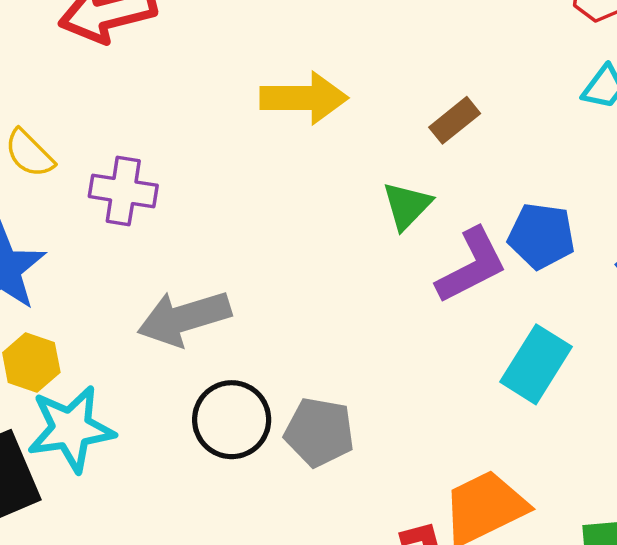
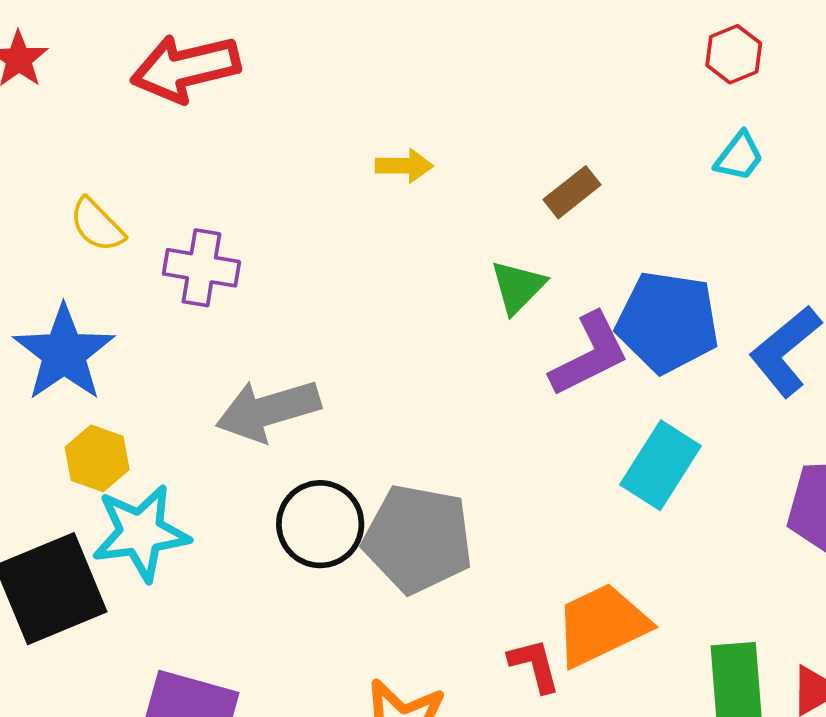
yellow arrow: (304, 98) -> (404, 166), size x0.6
blue pentagon: (541, 236) -> (668, 322), size x1.4
gray pentagon: (319, 432) -> (418, 539), size x1.4

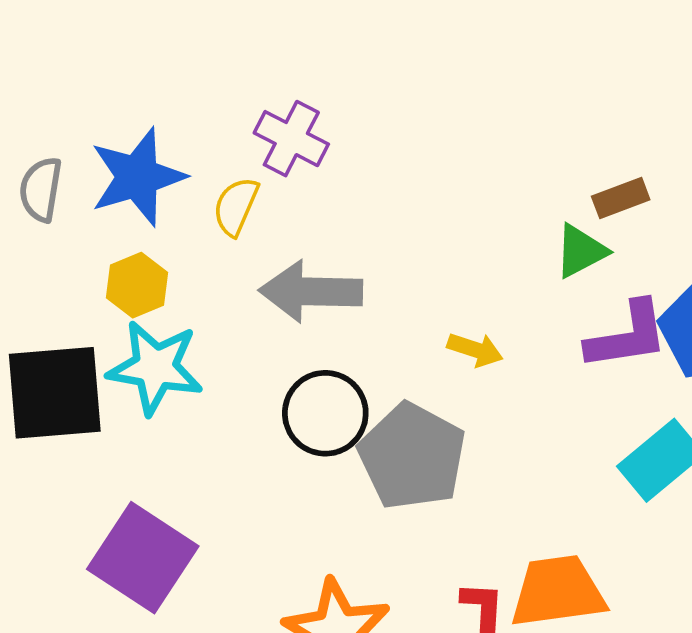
yellow arrow: (404, 166) -> (475, 350), moved
brown rectangle: (572, 192) -> (621, 198), moved
yellow semicircle: (97, 225) -> (236, 206), moved, turned 50

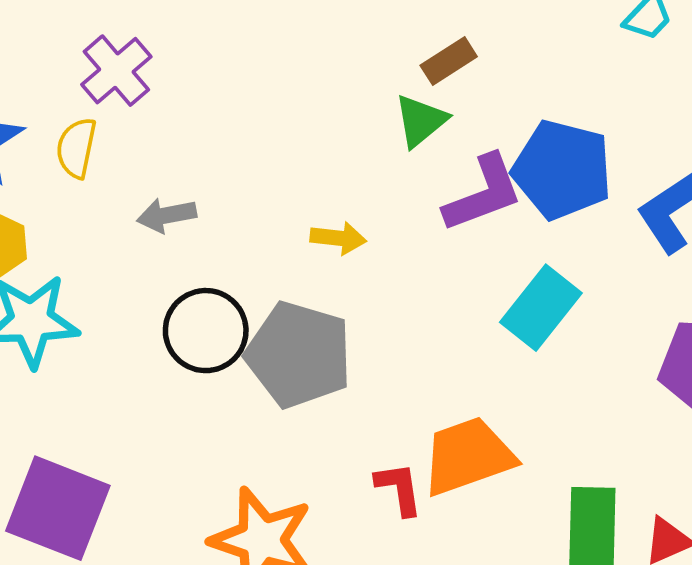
purple cross: (291, 139) -> (116, 71), turned 34
gray arrow: (311, 291) -> (167, 215), size x0.6

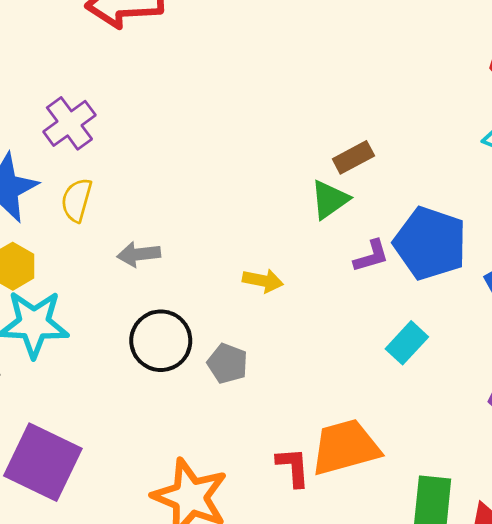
purple cross: (116, 71) -> (69, 123), moved
purple L-shape: (483, 193) -> (371, 256), size x0.6
cyan rectangle: (541, 308) -> (407, 343), size x0.7
gray pentagon: (299, 355) -> (227, 364), size x0.5

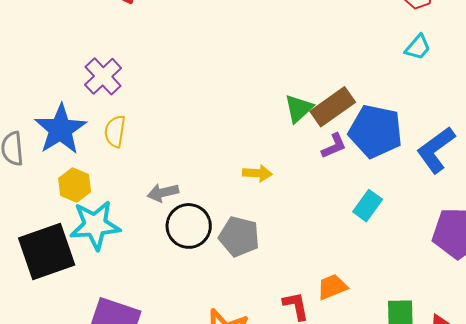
brown rectangle: (353, 157) -> (333, 107), moved, size x1.5
gray arrow: (139, 254) -> (163, 193), moved
gray pentagon: (227, 364) -> (239, 237), size x1.4
orange trapezoid: (345, 447) -> (332, 287), size x0.6

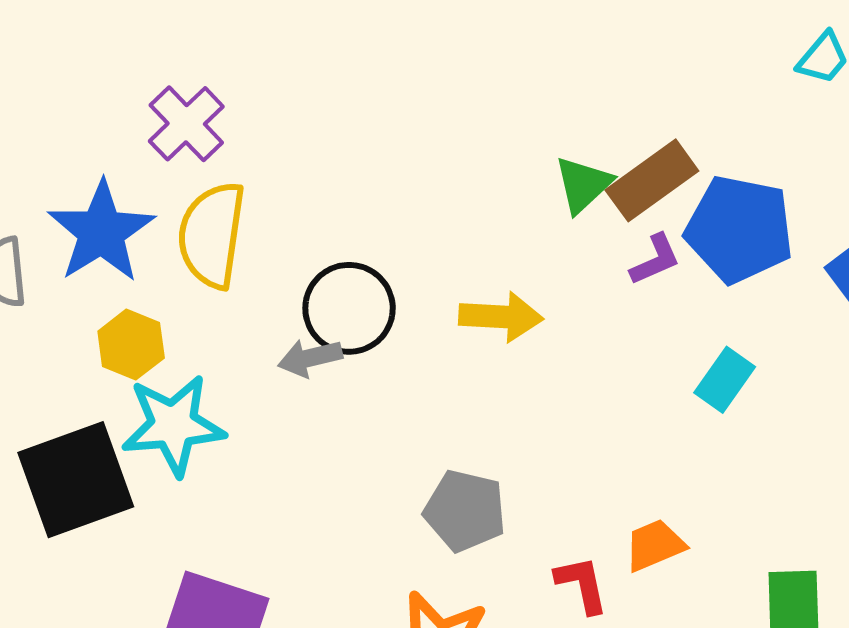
yellow semicircle: (115, 131) -> (212, 235), size x1.6
yellow arrow: (257, 173) -> (501, 317), size x1.4
black circle: (189, 226) -> (349, 308), moved
gray pentagon: (239, 237) -> (465, 511), moved

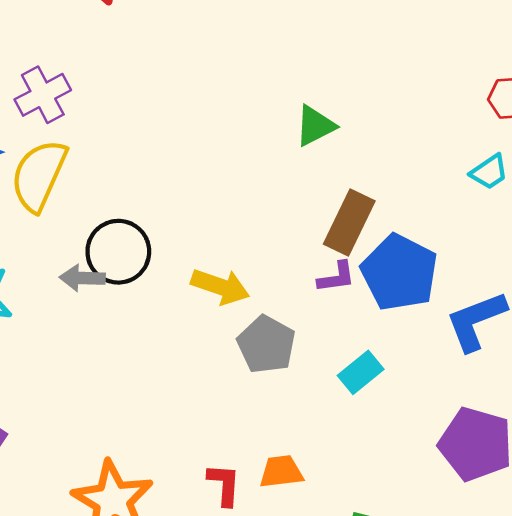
brown rectangle: (652, 180) -> (349, 223), turned -44
green triangle: (583, 185) -> (315, 126), moved
gray pentagon: (465, 511) -> (266, 345), moved

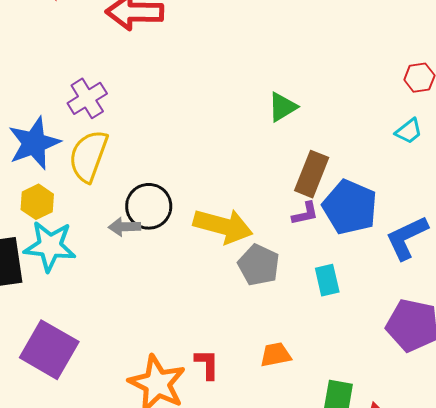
yellow arrow: (220, 287) -> (223, 226), size x1.4
cyan rectangle: (361, 372) -> (327, 280), turned -60
red L-shape: (224, 484) -> (207, 364), moved

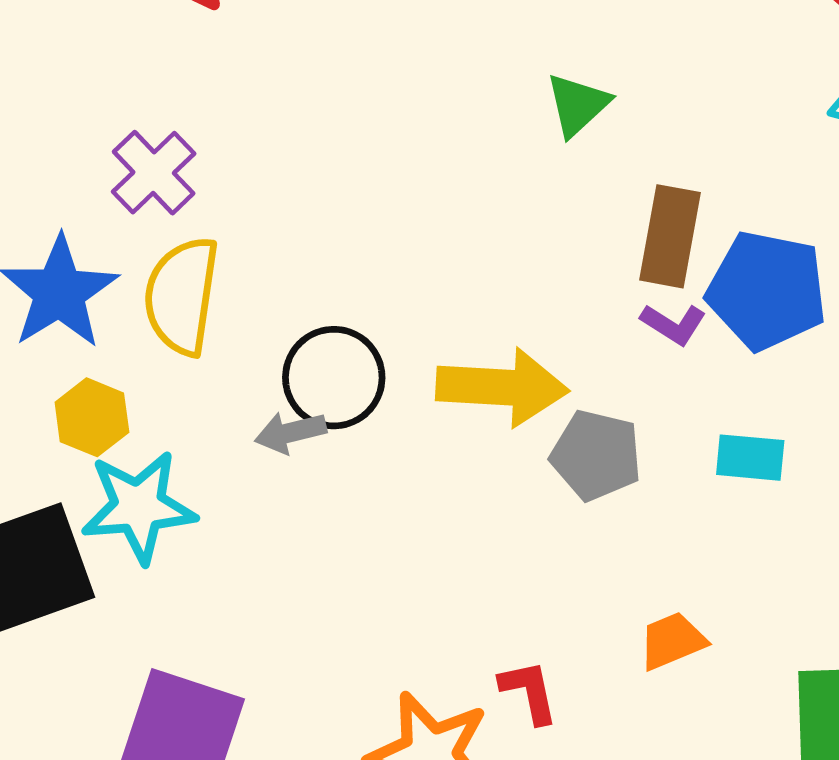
purple L-shape: (305, 214) -> (673, 324), turned 56
cyan rectangle: (327, 280) -> (750, 458), turned -60

